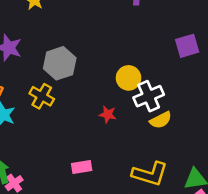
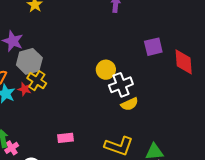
gray hexagon: (60, 63) -> (29, 61), moved
red star: (108, 114) -> (25, 89), moved

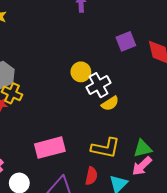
pink rectangle: (65, 138) -> (50, 148), size x1.8

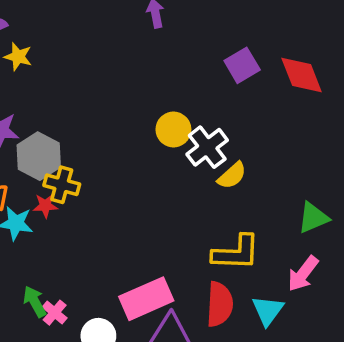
pink rectangle: (50, 148) -> (146, 299), moved
green triangle: (143, 148) -> (313, 218), moved
red semicircle: (91, 176) -> (220, 304), size x1.4

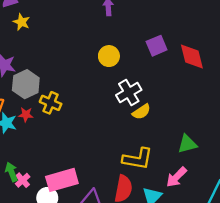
yellow circle: (173, 129) -> (109, 56), moved
yellow cross: (62, 185) -> (51, 103), moved
pink rectangle: (146, 299) -> (62, 180), moved

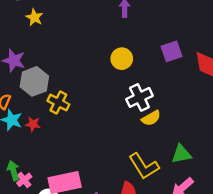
red star: (26, 115) -> (33, 124), moved
green triangle: (187, 144) -> (181, 154), moved
yellow L-shape: (138, 159) -> (144, 166), turned 44

